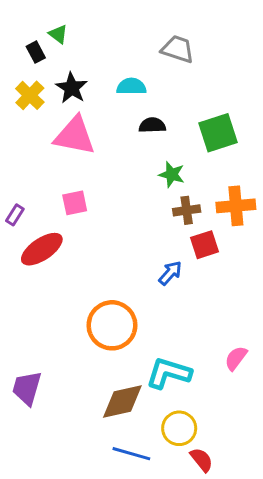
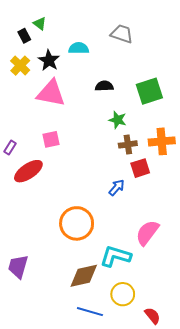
cyan semicircle: (131, 86) -> (79, 48), moved
pink semicircle: (236, 358) -> (147, 233), moved, size x1.5
red semicircle: (202, 460) -> (152, 316), moved

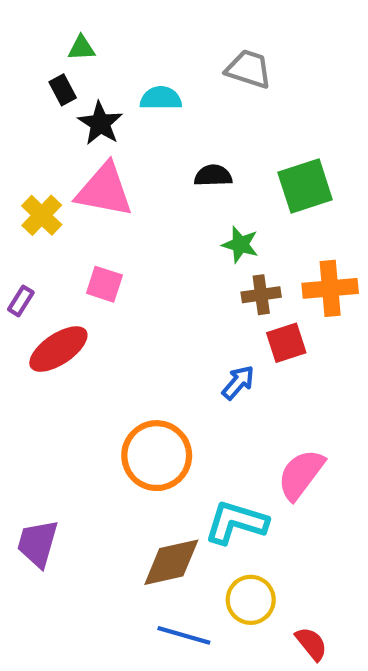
green triangle: (40, 24) -> (81, 48), turned -40
black rectangle: (24, 36) -> (63, 90), moved
yellow cross: (20, 66) -> (42, 215), moved
pink square: (51, 139) -> (104, 284), turned 30

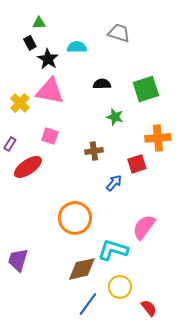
brown cross: (261, 295) -> (94, 151), moved
blue line: (184, 635) -> (88, 304), turned -70

